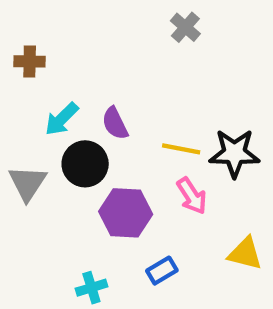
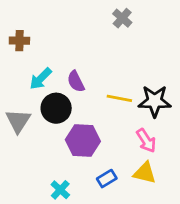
pink arrow: (192, 196) -> (146, 141), moved
yellow triangle: (245, 253) -> (145, 173), moved
cyan cross: (91, 288) -> (60, 190), turned -30

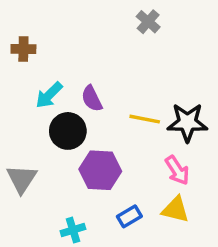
gray triangle: (18, 121) -> (22, 179), moved
cyan cross: (60, 190) -> (73, 230), turned 30

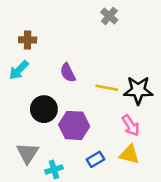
brown cross: (23, 49) -> (28, 40), moved
cyan arrow: (49, 95) -> (19, 70), moved
black circle: (68, 131) -> (44, 109), moved
gray triangle: (22, 179) -> (28, 153), moved

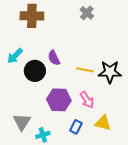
brown cross: (28, 40) -> (32, 16), moved, size x1.6
black circle: (44, 109) -> (35, 71), moved
pink arrow: (131, 125) -> (87, 100), moved
blue rectangle: (95, 159) -> (76, 127), turned -32

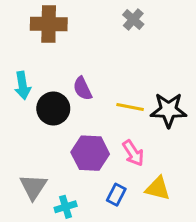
cyan arrow: (15, 56) -> (23, 85), turned -54

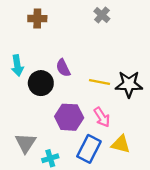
brown cross: (49, 24) -> (37, 19), size x0.7
blue rectangle: (116, 195) -> (89, 149), size x1.6

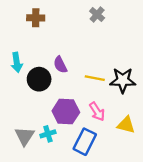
yellow triangle: (121, 144) -> (126, 125), moved
cyan cross: (50, 158) -> (48, 134), moved

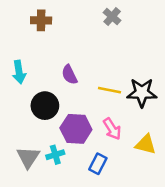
black circle: (39, 79) -> (45, 106), moved
blue rectangle: (85, 142) -> (98, 164), size x0.7

